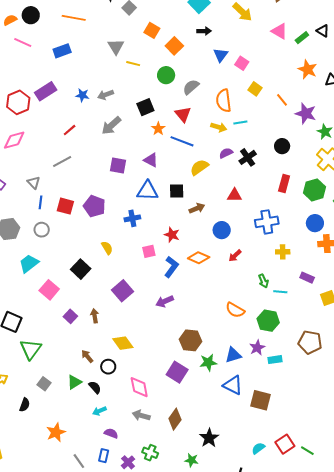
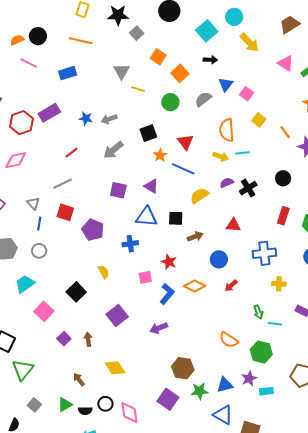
gray semicircle: (191, 87) -> (203, 99), moved
red square: (65, 206) -> (65, 212), moved
black circle: (108, 367) -> (105, 404), moved
black semicircle: (95, 387) -> (85, 411), turned 128

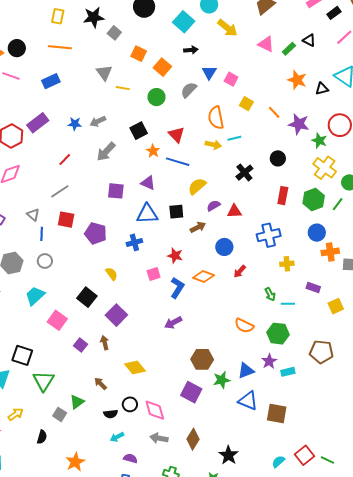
purple semicircle: (227, 183) -> (213, 206), moved
purple square: (117, 316) -> (116, 315), moved
green triangle: (65, 405) -> (77, 402), moved

